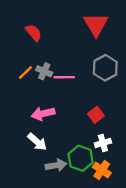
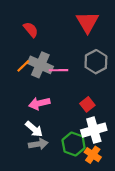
gray cross: (44, 71) -> (40, 65), size x1.6
white cross: (103, 143) -> (94, 130), size x1.6
gray arrow: (56, 165) -> (38, 144), moved

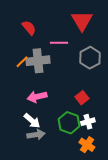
gray cross: (40, 65) -> (38, 61), turned -30
pink line: (59, 70) -> (59, 43), moved
white cross: (94, 130) -> (88, 122), size x0.6
green hexagon: (74, 144) -> (69, 123), moved

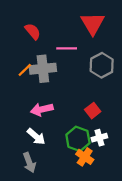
gray arrow: (36, 135) -> (29, 163), moved, turned 78
orange cross: (87, 145) -> (85, 157), moved

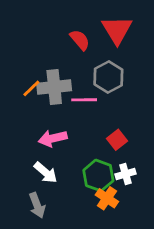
red semicircle: (33, 31) -> (80, 40), moved
pink line: (67, 48) -> (84, 100), moved
gray hexagon: (102, 65) -> (108, 77), moved

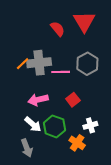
gray hexagon: (108, 77) -> (87, 64), moved
red square: (117, 140) -> (73, 100), moved
green hexagon: (98, 175) -> (54, 126), moved

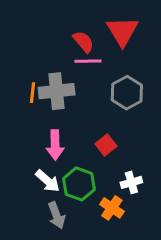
orange line: (23, 64) -> (33, 93), turned -40
pink line: (61, 72) -> (88, 61), moved
pink arrow: (38, 100) -> (55, 145), turned -78
gray arrow: (27, 148) -> (57, 215), moved

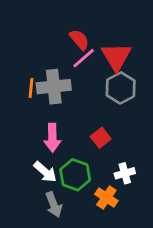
red triangle: (122, 31) -> (116, 57), moved
pink line: (88, 61) -> (84, 58), turned -40

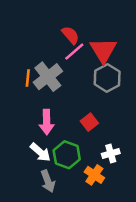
gray cross: (54, 87) -> (48, 77), turned -32

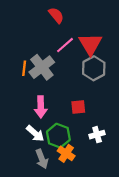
red semicircle: (71, 35) -> (56, 15), moved
red square: (89, 122) -> (78, 107), turned 32
orange cross: (94, 175) -> (66, 153), moved

